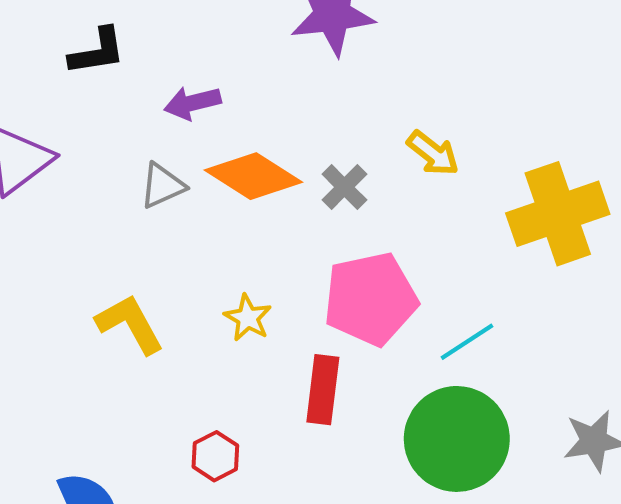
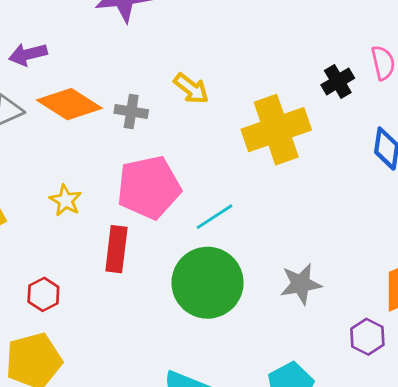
gray cross: (344, 187) -> (131, 112), turned -36

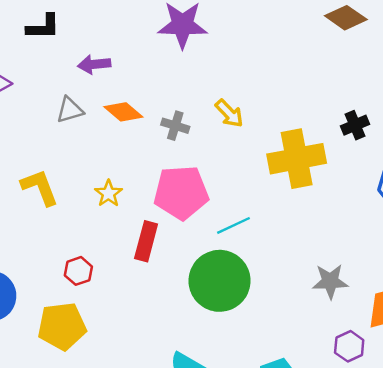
orange diamond: (69, 104) -> (123, 112), size x0.7
gray star: (301, 284) -> (330, 281), moved

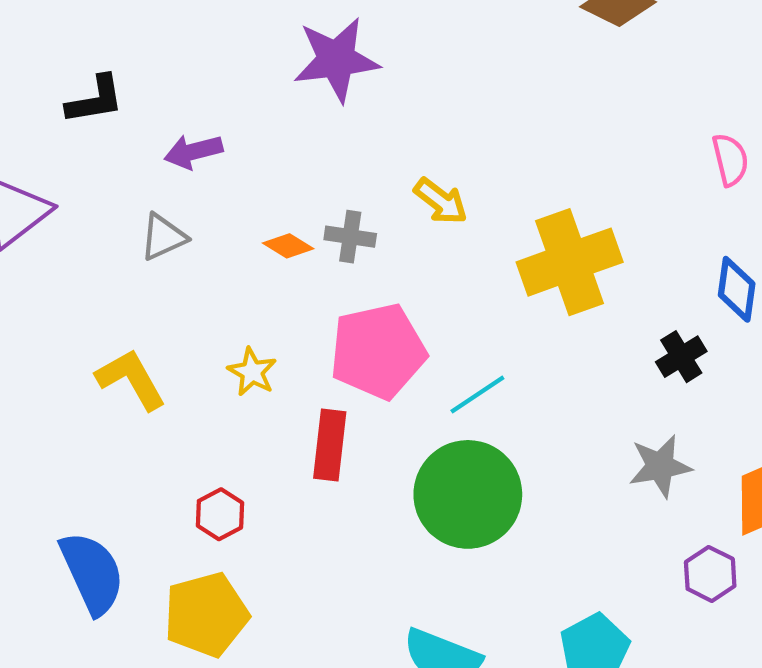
orange diamond: (123, 112) -> (288, 246), moved, size x0.7
black cross: (355, 125) -> (681, 357), moved

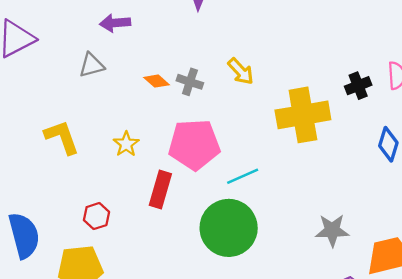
black cross: (681, 357) -> (358, 86), moved

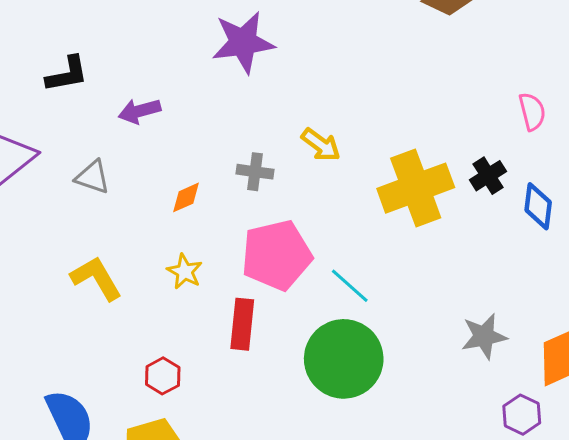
gray triangle: (92, 65) -> (93, 177), moved, turned 44
orange diamond: (156, 81) -> (186, 197), moved, turned -55
black cross: (358, 86) -> (488, 176), moved
cyan line: (243, 176) -> (350, 286), turned 76

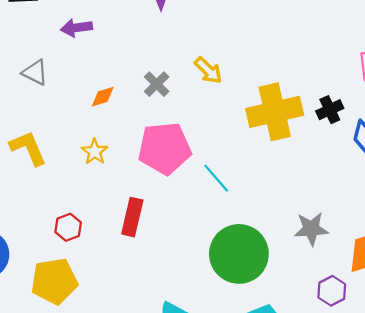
gray cross: (255, 172) -> (157, 84), turned 30
red rectangle: (242, 324) -> (132, 217), moved
green circle: (344, 359) -> (239, 254), moved

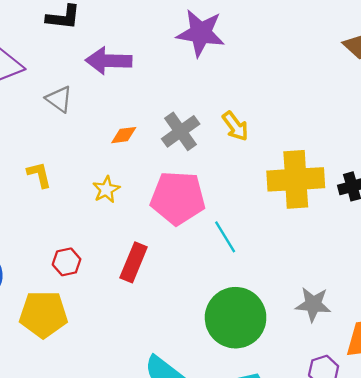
purple arrow: (76, 28) -> (109, 61), size x1.4
gray cross: (157, 84) -> (181, 131), size x1.4
yellow L-shape: (28, 148) -> (39, 175), size x0.7

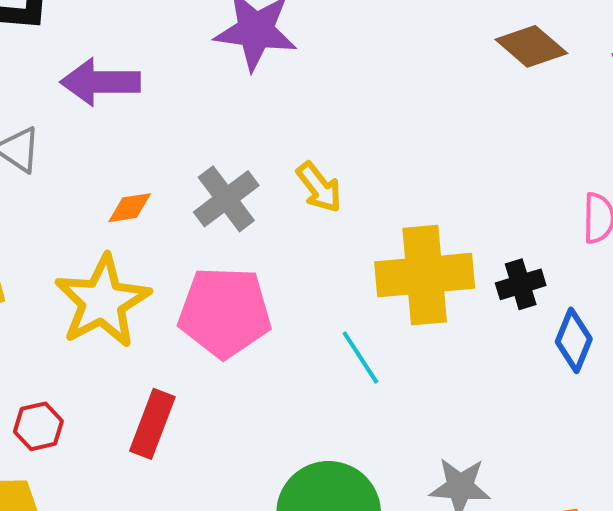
yellow star: (106, 190) -> (102, 301), size x2.0
cyan line: (225, 237) -> (360, 357), moved

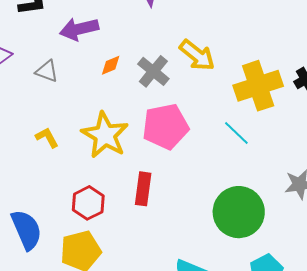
yellow arrow: (319, 187) -> (197, 55), size x1.4
orange diamond: (130, 208) -> (111, 65), moved
red hexagon: (38, 426) -> (88, 203), size x1.4

